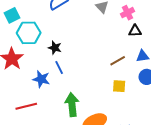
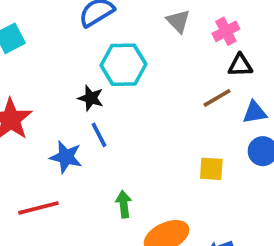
cyan hexagon: (29, 33) -> (123, 65), moved
brown line: (118, 61) -> (217, 98), moved
green arrow: (72, 105) -> (124, 204), size x0.6

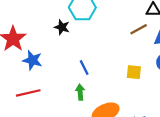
blue line: (99, 135) -> (84, 67), moved
blue star: (66, 157) -> (32, 60), moved

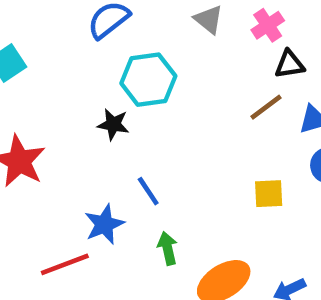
blue star: (32, 60) -> (104, 224), moved, turned -30
blue line: (84, 67) -> (148, 191), moved

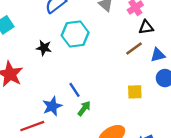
black star: (113, 124) -> (44, 48), moved
green arrow: (167, 248) -> (84, 108), moved, turned 49

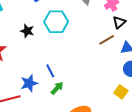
black triangle: (146, 27) -> (119, 22), turned -40
yellow square: (135, 92) -> (121, 92), moved, turned 32

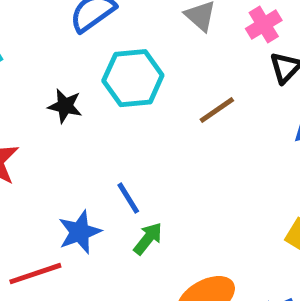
brown line: (107, 40) -> (217, 110), moved

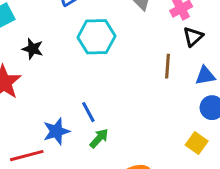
black star: (65, 106) -> (33, 49), moved
brown line: (217, 110) -> (167, 66), moved, turned -55

